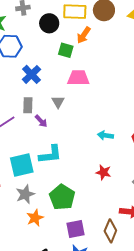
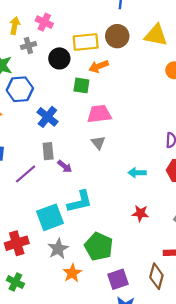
orange arrow: (84, 35) -> (99, 66), turned 42
gray triangle: (58, 102) -> (98, 143), moved

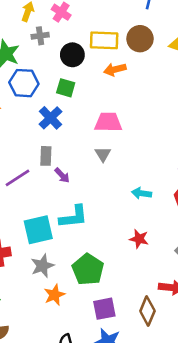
green square: (81, 85) -> (66, 88), moved

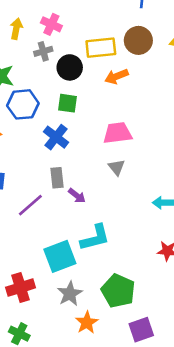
gray cross: (40, 36) -> (43, 51), moved

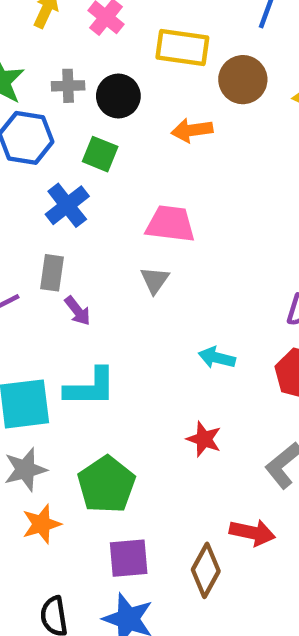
yellow rectangle: (101, 48) -> (182, 47), moved
gray cross: (43, 51) -> (68, 86), moved

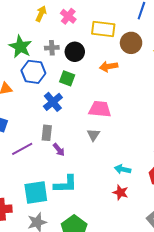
red star: (204, 439) -> (121, 192), moved

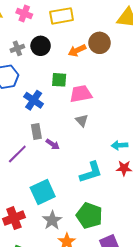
brown circle: (131, 43) -> (100, 43), moved
green square: (67, 78) -> (59, 80), moved
cyan L-shape: (66, 184) -> (91, 172), moved

